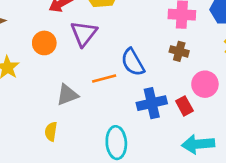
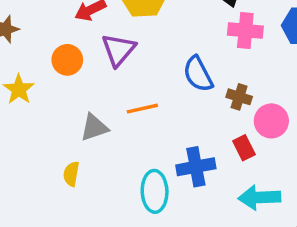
brown cross: (179, 51) -> (239, 97), moved
blue semicircle: (133, 62) -> (198, 74), moved
blue cross: (152, 103) -> (196, 167), moved

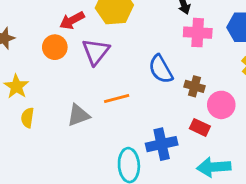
orange circle: (67, 60) -> (55, 47), moved
red rectangle: (244, 148) -> (200, 127), turned -36
yellow semicircle: (71, 174) -> (27, 118), moved

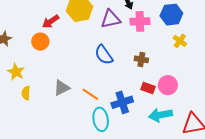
purple triangle: (96, 52) -> (111, 19), moved, turned 45
blue semicircle: (161, 69) -> (104, 55), moved
orange line: (117, 99) -> (90, 94), moved, turned 54
pink circle: (221, 105) -> (168, 85), moved

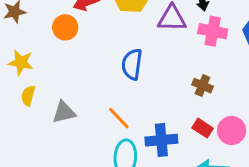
blue semicircle: (104, 55) -> (132, 64), moved, turned 30
yellow star: (16, 72) -> (21, 62), turned -30
gray triangle: (62, 88) -> (64, 112), moved

